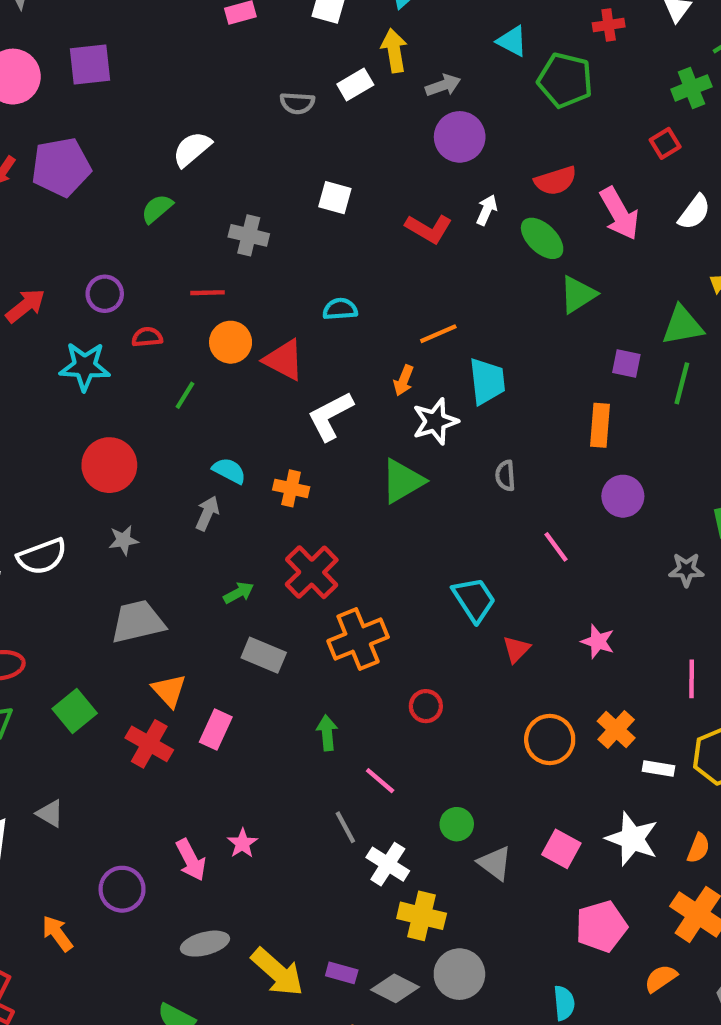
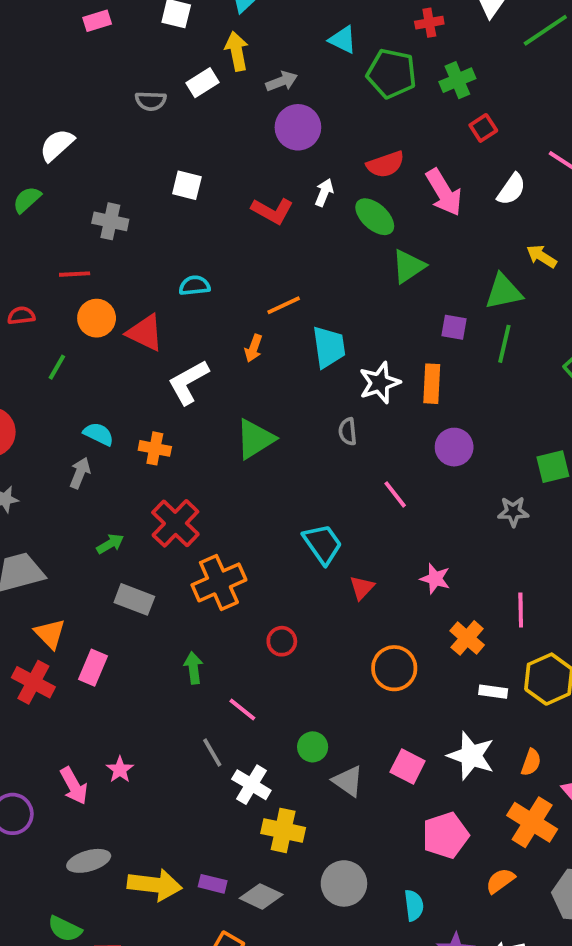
green cross: (691, 88) -> (457, 80), moved
white star: (435, 421) -> (380, 383), moved
orange cross: (616, 729) -> (467, 638), moved
yellow arrow: (277, 972) -> (155, 885), turned -33
gray circle: (459, 974) -> (344, 883), moved

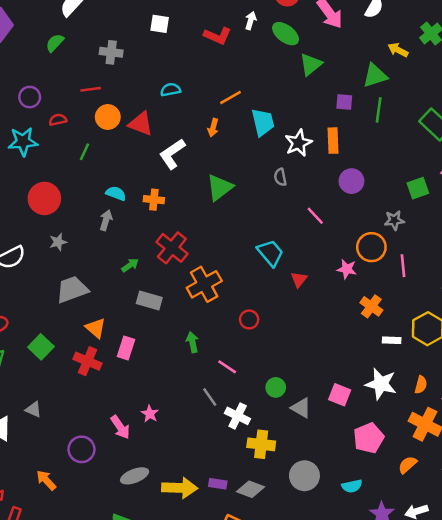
pink line: (521, 610) -> (403, 266), moved
orange circle: (394, 668) -> (371, 247), moved
cyan semicircle: (414, 905) -> (352, 486), turned 90

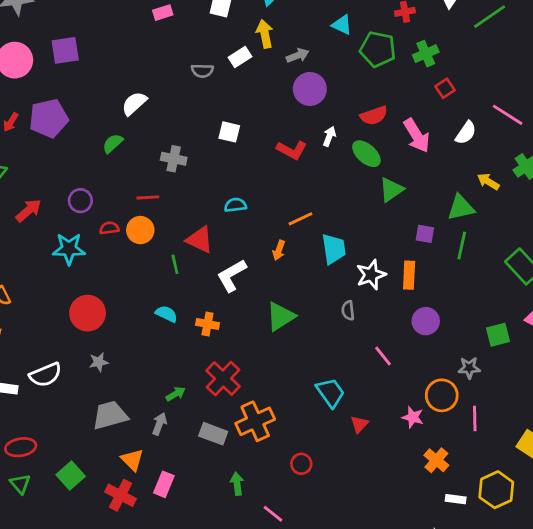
orange circle: (108, 117) -> (140, 230), moved
green line: (84, 152) -> (175, 264), moved, turned -42
gray arrow: (106, 220) -> (159, 424), moved
gray rectangle: (149, 301) -> (213, 434), moved

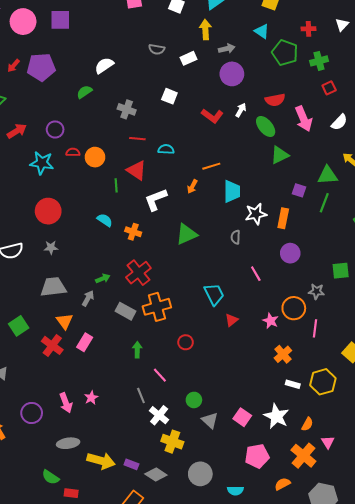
white rectangle: (240, 57) -> (188, 58), moved
red line: (148, 197) -> (137, 139), moved

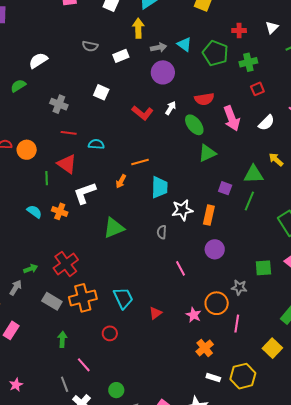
cyan triangle: (262, 31) -> (184, 44), moved
orange cross: (133, 232) -> (60, 211), moved
cyan trapezoid: (214, 294) -> (123, 298), moved

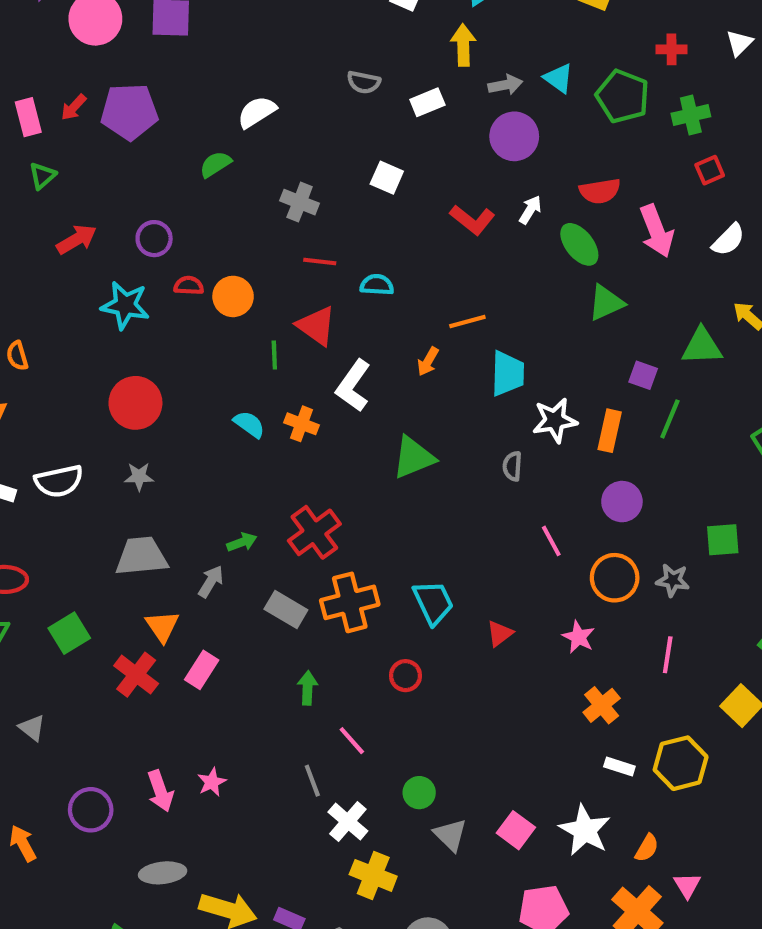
white L-shape: (85, 193) -> (353, 386), turned -35
green line: (249, 201) -> (670, 419), moved
orange circle: (217, 303) -> (615, 578), moved

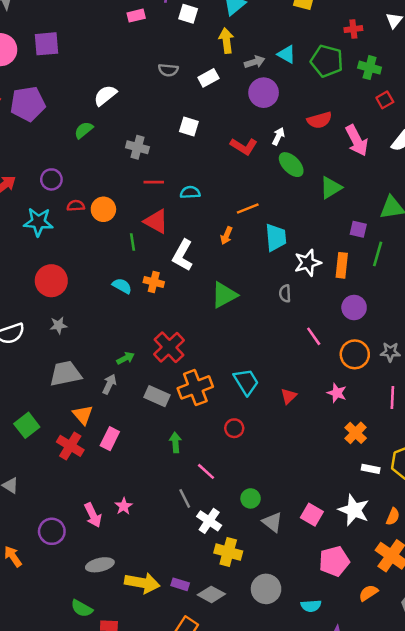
green cross: (691, 115) -> (370, 68), turned 35
green ellipse: (579, 244) -> (291, 165), moved

